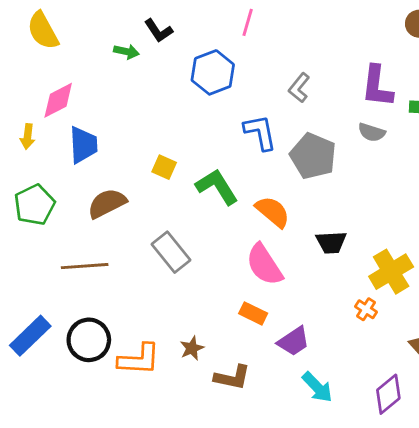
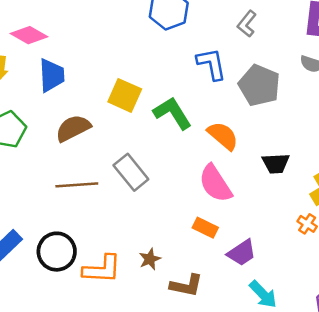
pink diamond: (58, 100) -> (29, 35), turned 57
yellow square: (164, 167) -> (125, 95), size x1.5
brown line: (85, 266) -> (77, 185), moved

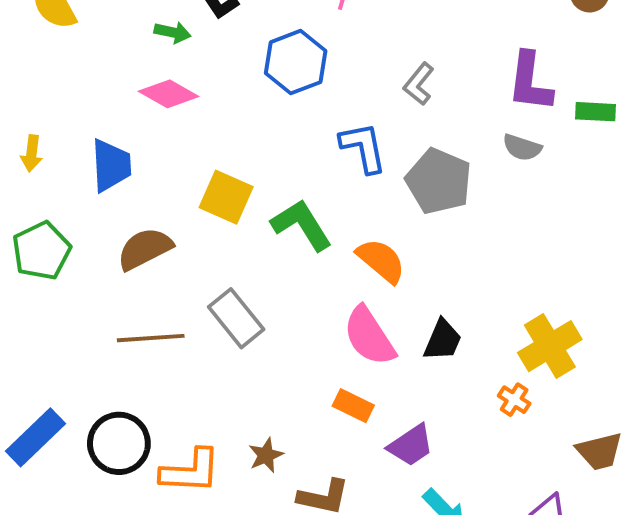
pink diamond: (29, 35) -> (169, 94), moved
black trapezoid: (276, 163) -> (443, 340), moved, turned -64

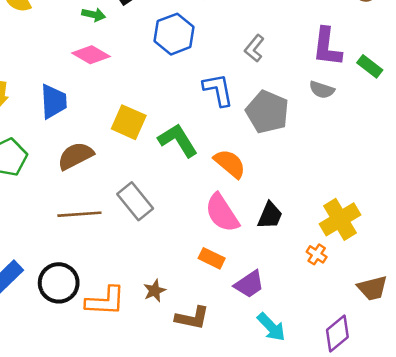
green rectangle: (596, 112) -> (370, 66), turned 35

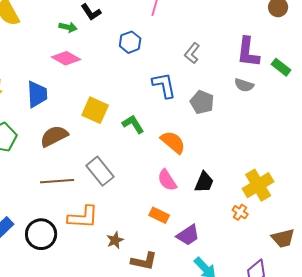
blue hexagon: (174, 34) -> (130, 42), size x0.7
gray pentagon: (267, 112) -> (202, 102), size x0.7
green L-shape: (178, 140) -> (133, 124), size x0.7
pink semicircle: (222, 213) -> (167, 180), size x0.7
orange L-shape: (105, 301) -> (83, 217), moved

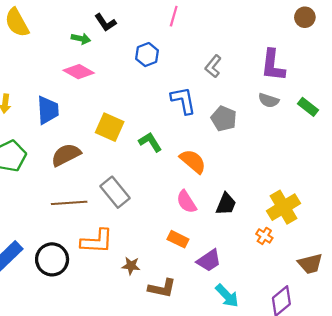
green rectangle: (281, 67) -> (308, 107), moved
brown star: (115, 240) -> (131, 266), turned 30

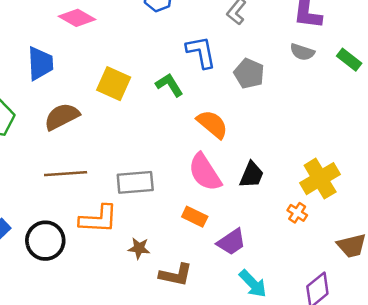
green L-shape: (150, 142) -> (169, 85), moved
gray rectangle: (115, 192) -> (135, 182), moved, turned -56
pink semicircle: (186, 202) -> (205, 172), size x1.4

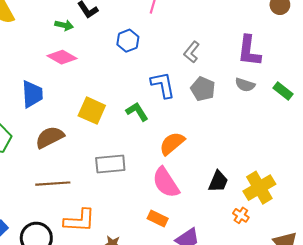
gray pentagon: (249, 74) -> (203, 89), moved
orange semicircle: (212, 124) -> (172, 143), turned -80
black trapezoid: (252, 175) -> (218, 181), moved
gray rectangle: (135, 182) -> (110, 164), moved

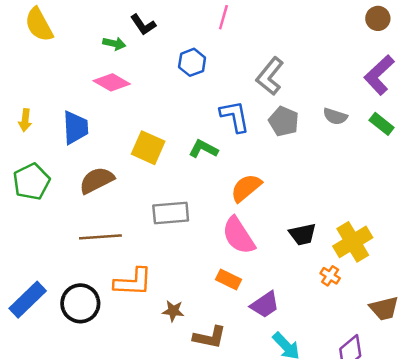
purple L-shape: (249, 51) -> (379, 75), moved, turned 40
gray L-shape: (192, 52) -> (270, 76), size x1.4
green L-shape: (137, 112) -> (203, 149), turned -30
black trapezoid: (218, 181) -> (303, 234), turned 55

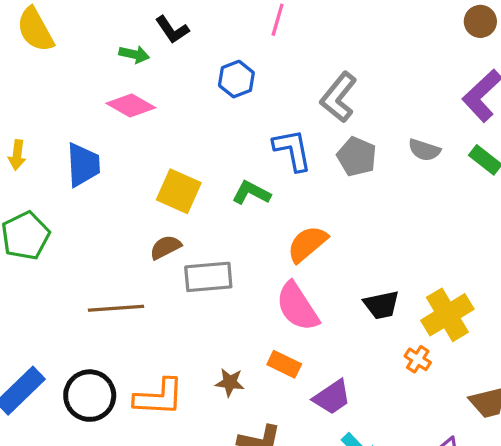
brown semicircle: (97, 180) -> (166, 247), moved, size x0.7
orange L-shape: (133, 282) -> (159, 397), moved
brown star: (173, 311) -> (230, 382), moved

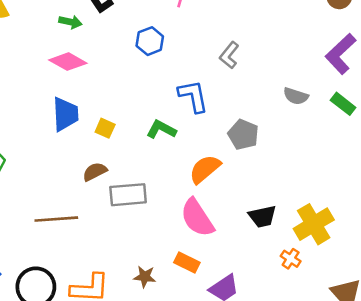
gray L-shape: (339, 97) -> (229, 55), size x0.7
gray pentagon: (357, 157) -> (243, 135), moved
blue trapezoid: (83, 165) -> (65, 114), moved
yellow square: (179, 191) -> (105, 128), size x0.6

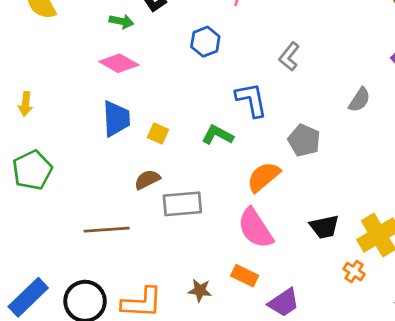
gray semicircle: (296, 96) -> (359, 100), turned -75

